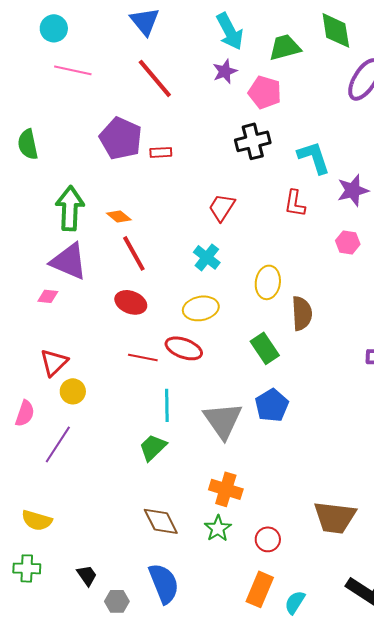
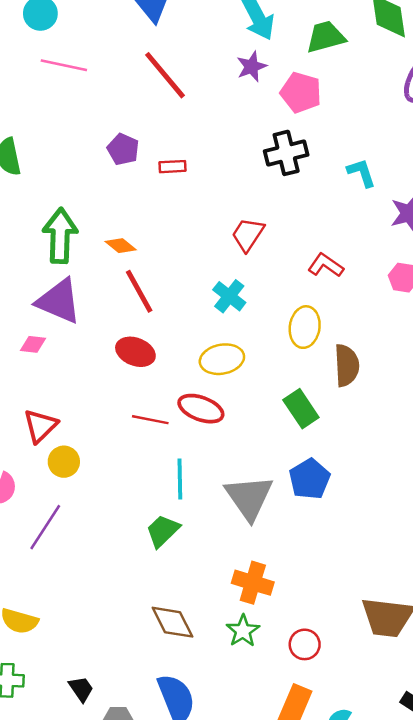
purple pentagon: (121, 138) -> (123, 149), size x0.6
cyan L-shape: (314, 157) -> (361, 173), size x0.7
red L-shape: (295, 203) -> (326, 265), moved, turned 116

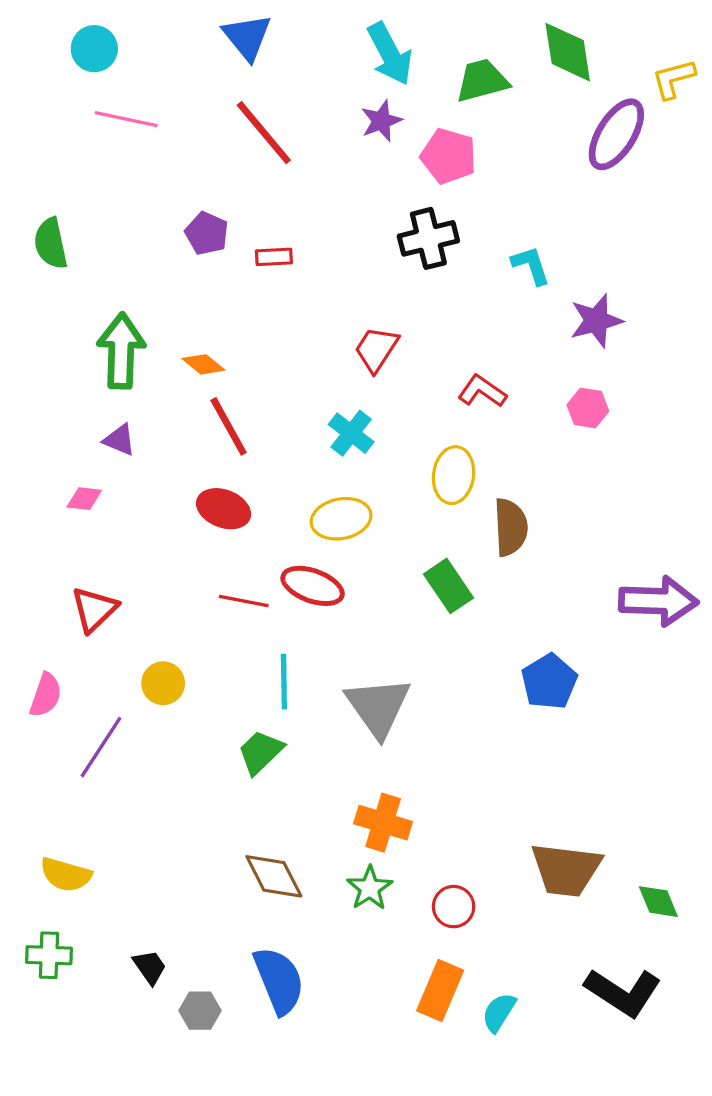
purple triangle: (59, 301) -> (119, 440), size x0.5
yellow circle: (64, 462) -> (163, 683), moved
blue pentagon: (310, 479) -> (549, 682), moved

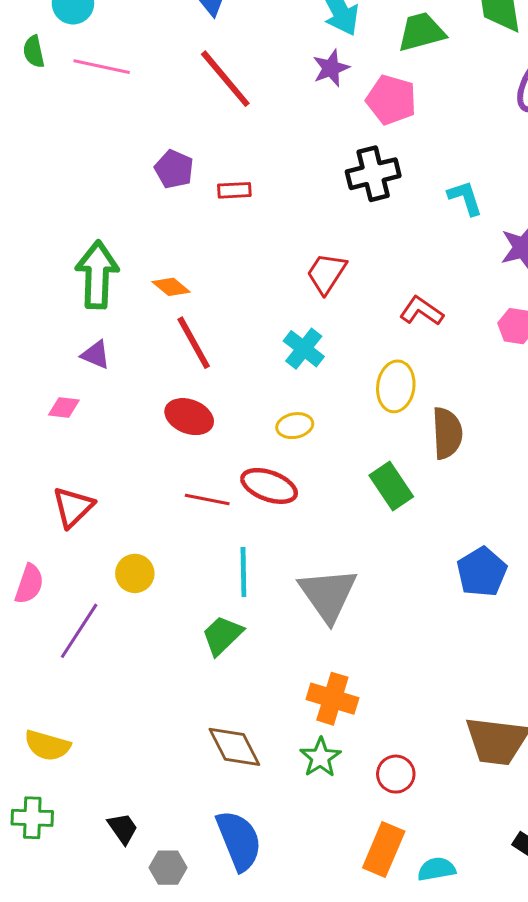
green semicircle: (51, 243) -> (34, 52), moved, size x0.7
yellow ellipse: (341, 519) -> (295, 426), size x0.7
cyan semicircle: (499, 1012) -> (437, 869), turned 48

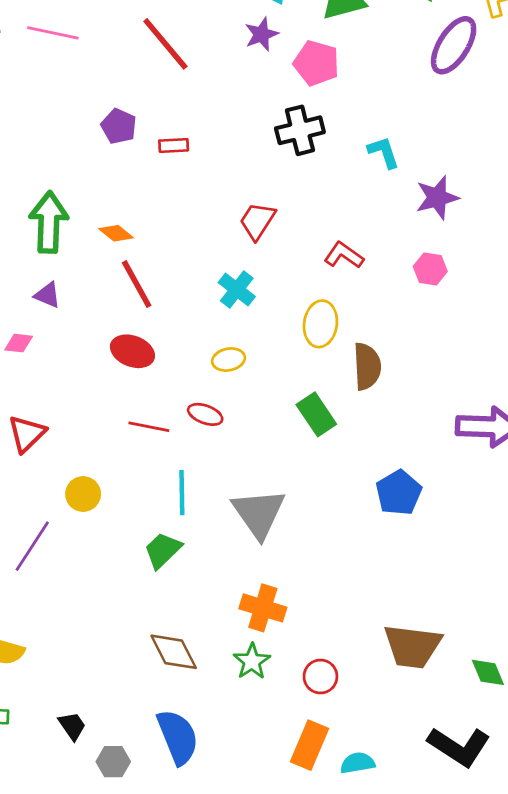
red ellipse: (269, 486) -> (205, 414), size x0.7

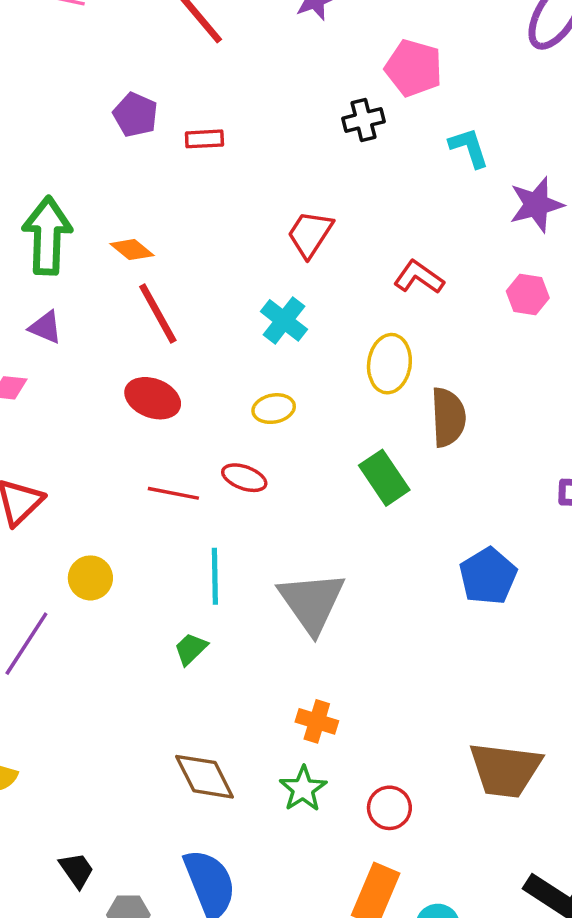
pink pentagon: (316, 63) -> (414, 68), moved
black cross: (300, 130) -> (364, 120), size x0.7
green trapezoid: (163, 550) -> (191, 649), size x0.7
orange cross: (263, 608) -> (317, 721), size x0.7

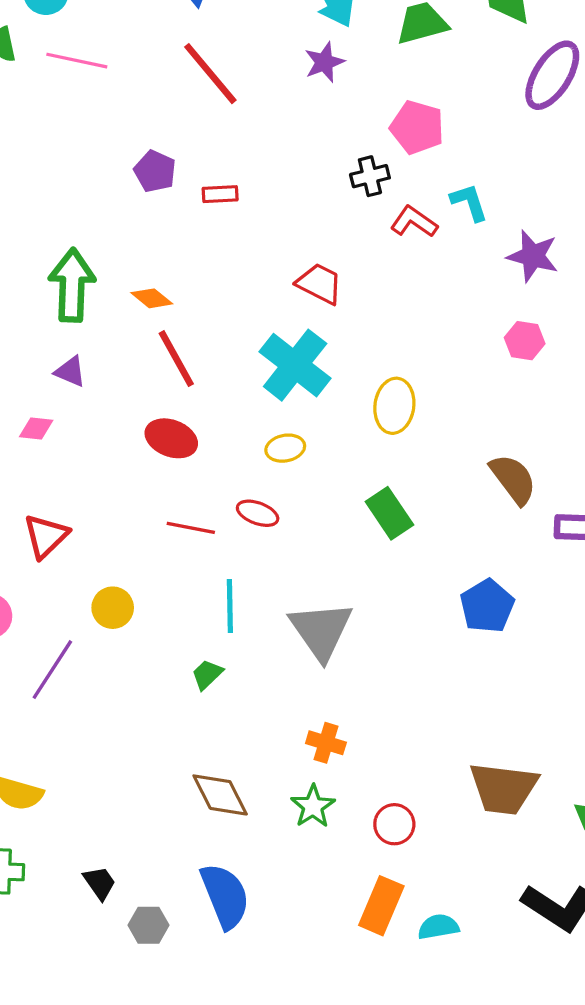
purple star: (536, 205) -> (533, 256), turned 30
red trapezoid: (310, 234) -> (319, 284), turned 84
red L-shape: (419, 277) -> (414, 222), moved
cyan cross: (284, 320) -> (295, 365), size x1.6
brown semicircle: (448, 417) -> (513, 479), moved, turned -34

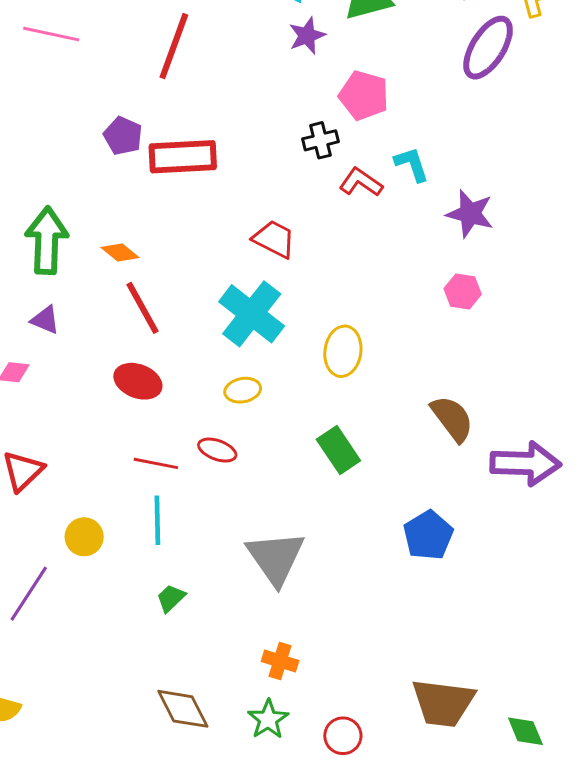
purple star: (324, 62) -> (307, 36), moved
red line: (210, 74) -> (174, 46), turned 60
red rectangle: (220, 194) -> (183, 157), size x2.0
cyan line: (230, 606) -> (157, 520), moved

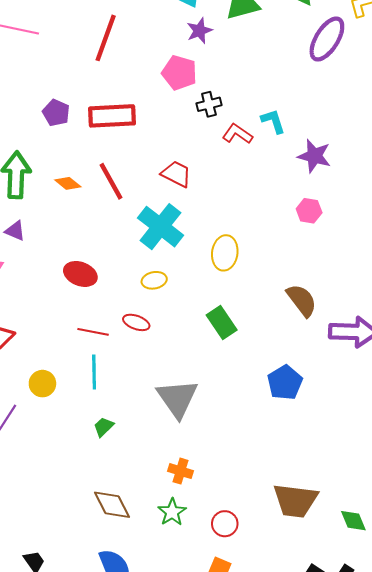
pink pentagon: (364, 95) -> (179, 73), moved
purple pentagon: (123, 136) -> (56, 113), moved
red line: (142, 308) -> (111, 181), moved

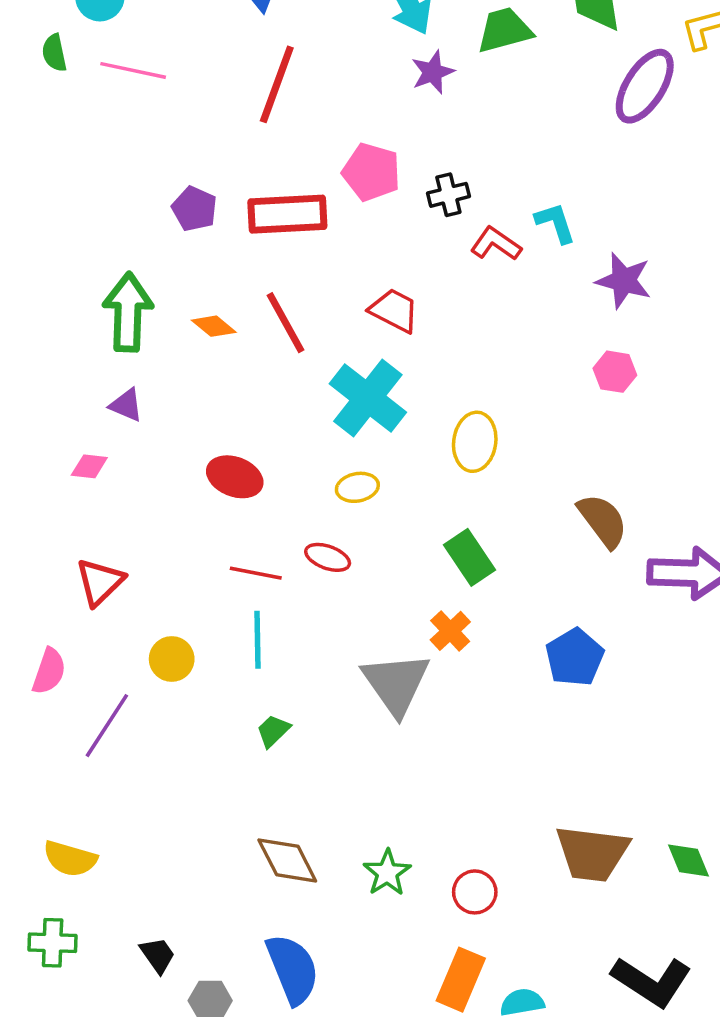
pink pentagon: (179, 73) -> (371, 172), moved
orange cross: (180, 471) -> (450, 631), moved, turned 30
green diamond: (353, 521) -> (688, 860), moved

